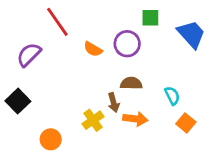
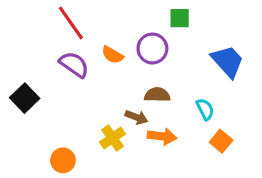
blue trapezoid: (191, 34) -> (228, 61), moved
purple semicircle: (29, 55) -> (74, 64), moved, turned 80
black square: (18, 101) -> (25, 98), moved
brown arrow: (113, 102) -> (136, 117), turned -54

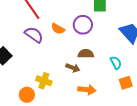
orange arrow: (162, 136) -> (87, 90), moved
yellow cross: (112, 138) -> (44, 81), moved, turned -35
orange square: (221, 141) -> (126, 83), turned 32

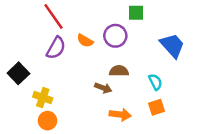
purple semicircle: (34, 35) -> (56, 48), turned 84
yellow cross: (44, 81) -> (43, 98), moved
orange square: (126, 83) -> (157, 107), moved

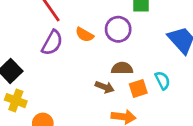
yellow cross: (43, 98) -> (16, 101), moved
orange square: (157, 107) -> (138, 88), moved

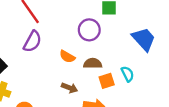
orange semicircle: (84, 35) -> (67, 57), moved
brown arrow: (105, 87) -> (70, 88), moved

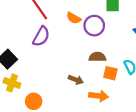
orange semicircle: (67, 57) -> (74, 18), moved
orange square: (107, 81) -> (110, 73), turned 32

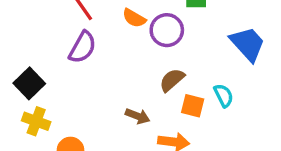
brown semicircle: (97, 57) -> (172, 80), turned -42

